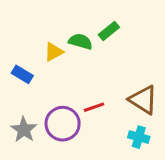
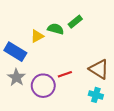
blue rectangle: (22, 74) -> (15, 52), size x1.5
gray star: (24, 130) -> (16, 77), moved

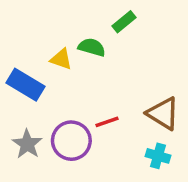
green rectangle: (75, 22) -> (124, 22), moved
yellow triangle: (37, 36) -> (61, 59), turned 48
gray star: (16, 77) -> (27, 144), moved

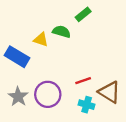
brown triangle: (163, 113) -> (109, 92), moved
red line: (107, 122) -> (83, 81), moved
cyan cross: (158, 156) -> (87, 105), moved

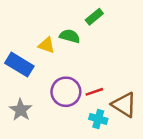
purple circle: (48, 94) -> (66, 92), moved

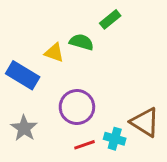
red line: (94, 92) -> (84, 145), moved

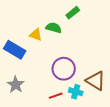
purple circle: (77, 107) -> (64, 69), moved

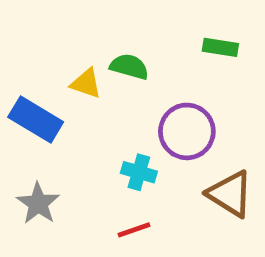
green rectangle: (73, 13) -> (220, 47), moved, turned 48
purple circle: (64, 69) -> (187, 131), moved
cyan cross: (76, 92) -> (139, 172), moved

